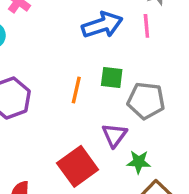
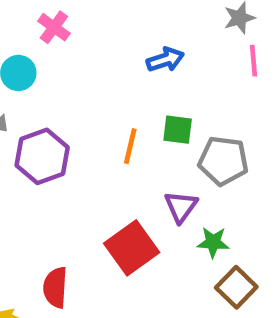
blue arrow: (102, 25) -> (165, 60), size x0.7
pink line: (146, 26) -> (254, 61), moved

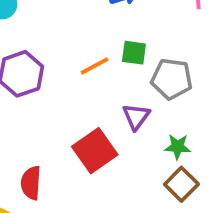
orange line: (130, 146) -> (95, 66), turned 48
green star: (213, 242) -> (178, 147), moved

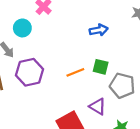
purple triangle: (136, 117) -> (98, 107), turned -42

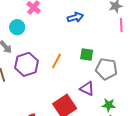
blue arrow: (99, 30) -> (75, 17), moved
orange line: (75, 72) -> (57, 61), moved, turned -35

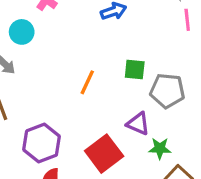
purple hexagon: (26, 64) -> (42, 143), moved
green star: (109, 105) -> (160, 148), moved

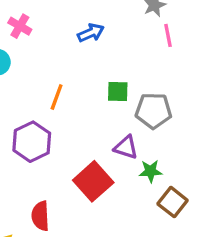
orange line: (87, 82) -> (57, 97), moved
purple hexagon: (42, 143) -> (32, 142), moved

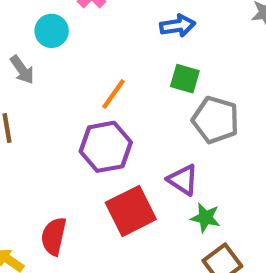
green square: (118, 91) -> (185, 79), moved
gray pentagon: (153, 111) -> (216, 120), moved
purple hexagon: (32, 142) -> (106, 147), moved

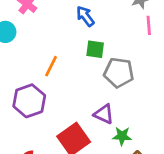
blue arrow: (178, 26) -> (85, 16), turned -110
purple hexagon: (106, 147) -> (29, 101), moved

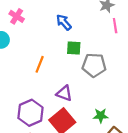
purple hexagon: (29, 101) -> (30, 113), moved
purple triangle: (104, 114) -> (64, 93), moved

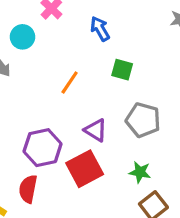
blue arrow: (64, 22) -> (100, 29), moved
gray pentagon: (94, 65) -> (143, 120), moved

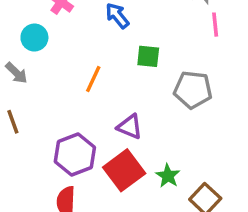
gray pentagon: (143, 120) -> (193, 90), moved
green star: (140, 172) -> (168, 176), moved, turned 30

